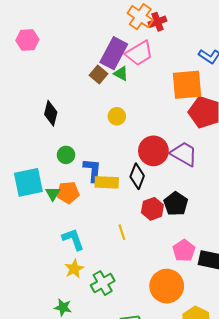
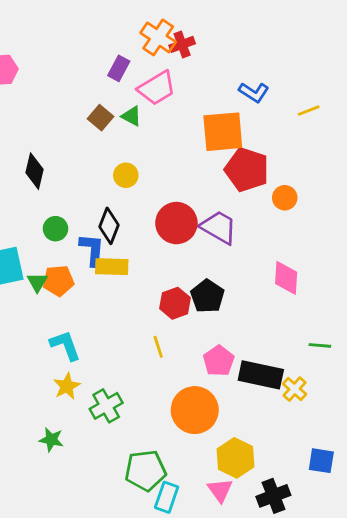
purple rectangle: (114, 53) -> (119, 68), moved, size x0.6
black diamond: (137, 176) -> (109, 226), moved
yellow line: (122, 232) -> (158, 347), moved

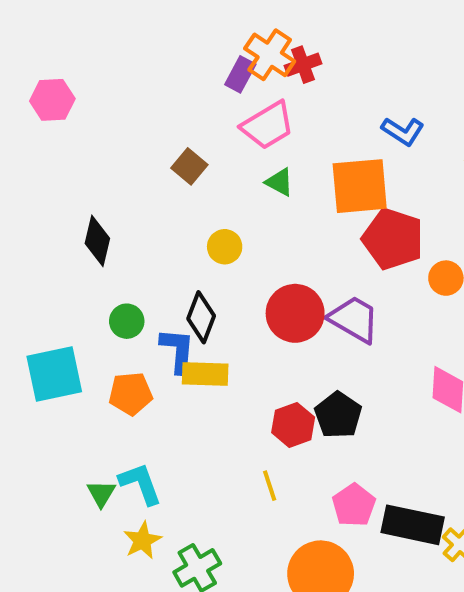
purple rectangle: (119, 68) -> (240, 74), moved
green triangle: (131, 116) -> (279, 182), moved
green triangle: (37, 282) -> (101, 493), moved

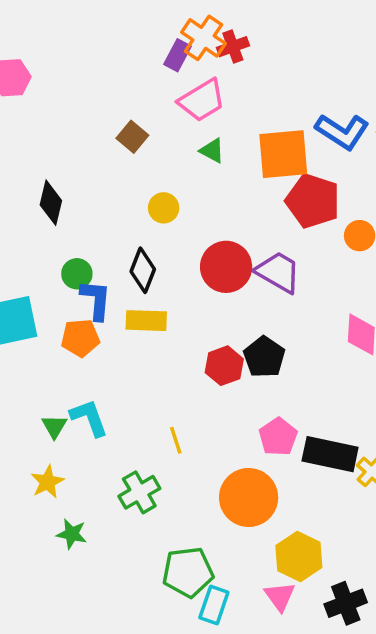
blue L-shape: (403, 131) -> (342, 132), moved, size x1.4
blue L-shape: (178, 351) -> (96, 300), moved
yellow line: (270, 486) -> (176, 440), moved
yellow star: (142, 540) -> (47, 482), moved

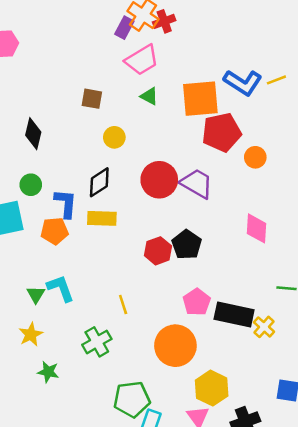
brown square: (132, 137) -> (92, 99), moved, turned -30
red pentagon: (313, 201) -> (222, 132), turned -30
black diamond: (143, 270) -> (99, 182), turned 36
green circle: (77, 274) -> (31, 185), moved

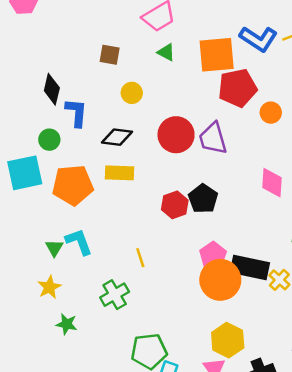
black diamond: (99, 182) -> (117, 137), turned 40
purple trapezoid: (197, 183) -> (213, 138), turned -136
blue L-shape: (66, 203) -> (76, 113), moved
orange pentagon: (54, 231) -> (73, 185), size x1.5
orange circle: (175, 346) -> (220, 280), moved

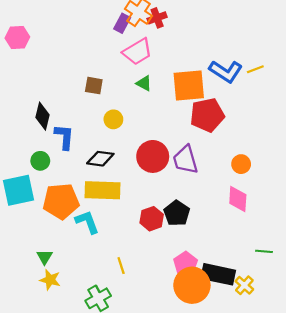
orange circle: (271, 113) -> (241, 164), moved
yellow rectangle: (119, 173) -> (102, 190), size x1.4
cyan L-shape: (79, 242) -> (87, 222), moved
yellow star: (49, 287) -> (50, 280), moved, turned -30

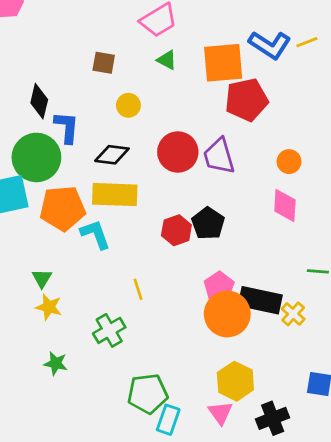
green circle: (40, 161) -> (36, 157), size x2.0

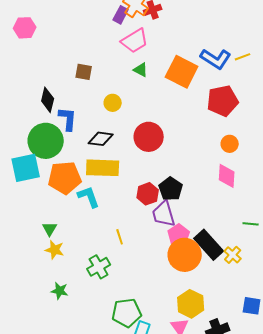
brown square: (104, 63) -> (84, 72), moved
orange square: (223, 63) -> (182, 72), turned 32
red pentagon: (246, 100) -> (223, 101), moved
purple trapezoid: (219, 156) -> (164, 214), moved
black rectangle: (260, 300) -> (209, 245), turned 36

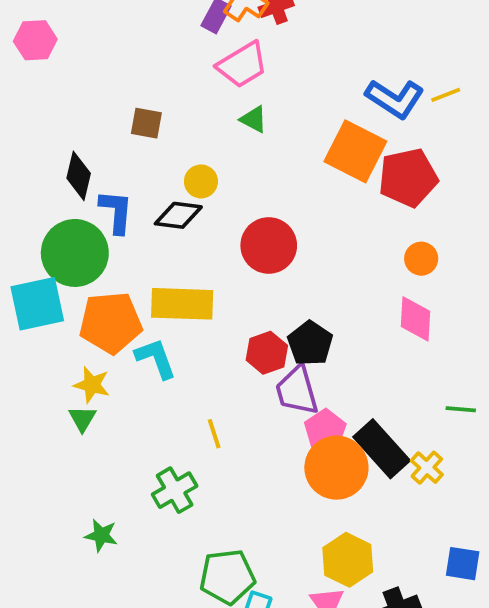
orange square: (182, 72) -> (355, 151), moved
black diamond: (101, 139) -> (178, 215), moved
yellow star: (55, 250) -> (92, 385), moved

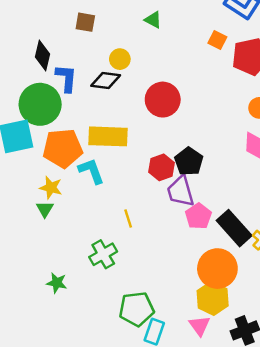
orange square: (355, 151) -> (217, 40), size x0.5
orange circle: (336, 468) -> (217, 269), moved

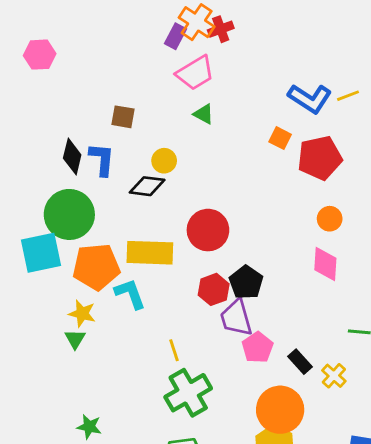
blue L-shape: (66, 78) -> (102, 159), moved
red circle: (163, 100) -> (208, 230), moved
black rectangle: (234, 228) -> (300, 362), size x0.6
green cross: (103, 254) -> (188, 393), moved, size x1.4

